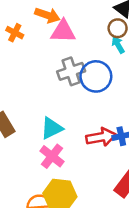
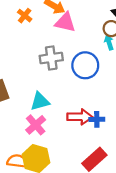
gray cross: (71, 71) -> (51, 58), moved

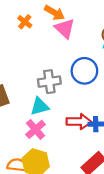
pink triangle: (65, 22) -> (65, 29), turned 30
gray cross: (51, 58) -> (49, 82), moved

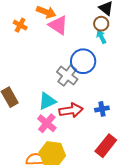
gray cross: (49, 82) -> (67, 76), moved, turned -35
red arrow: (79, 122) -> (71, 110), moved

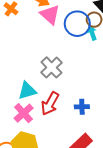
blue circle: (83, 61) -> (77, 24), moved
red arrow: (71, 110) -> (50, 104), turned 120

